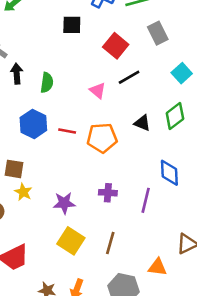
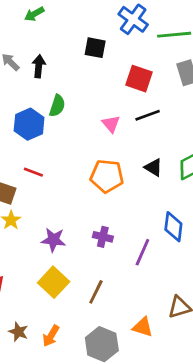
red square: (116, 46) -> (139, 79), turned -30
black arrow: (17, 74) -> (39, 66), moved
blue hexagon: (33, 124) -> (29, 124), moved
red line: (67, 131) -> (33, 172), moved

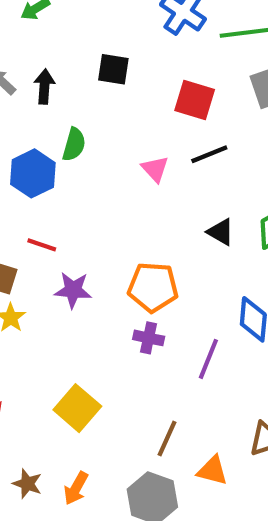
black square: (95, 48) -> (113, 69), moved
orange pentagon: (107, 176) -> (153, 287), moved
purple star: (53, 240) -> (73, 290), moved
brown line: (96, 292) -> (167, 438), moved

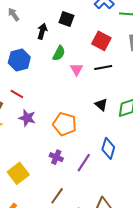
black arrow: (44, 87) -> (42, 31), moved
green semicircle: (74, 144) -> (59, 53), moved
purple cross: (149, 338) -> (56, 157), moved

